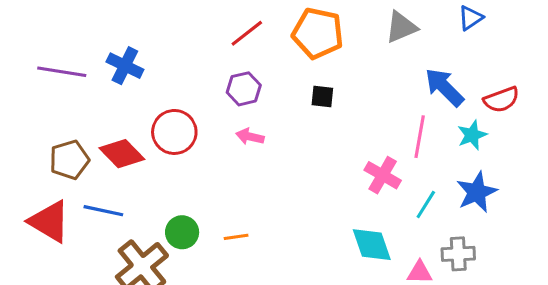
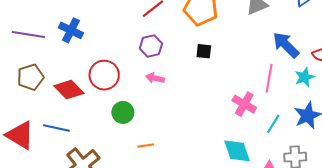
brown pentagon: (69, 160) -> (31, 77), moved
green circle: (182, 232) -> (123, 112), moved

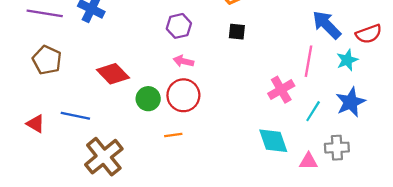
red circle: (104, 75) -> (183, 95), moved
brown pentagon: (31, 77) -> (47, 60), turned -30
red diamond: (69, 90) -> (113, 74), moved
pink cross: (244, 104) -> (281, 90), turned 30
red triangle: (20, 135) -> (36, 124), size x0.6

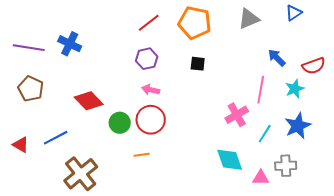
blue arrow: (327, 25) -> (277, 58), size x0.7
blue line: (75, 116) -> (56, 138), turned -40

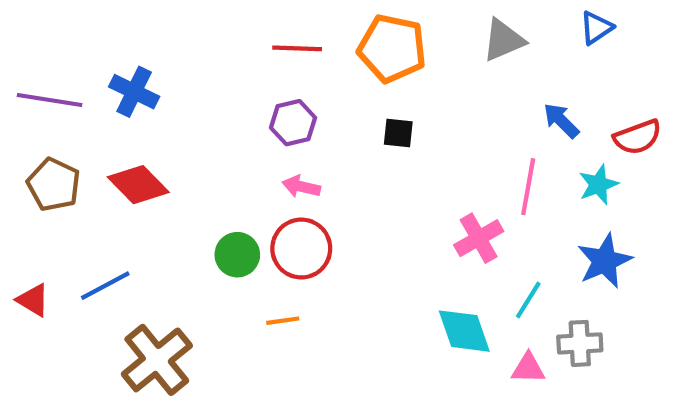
red line: (149, 23) -> (297, 48), turned 40
red diamond: (89, 101) -> (138, 185), moved
cyan line: (265, 134) -> (528, 300), moved

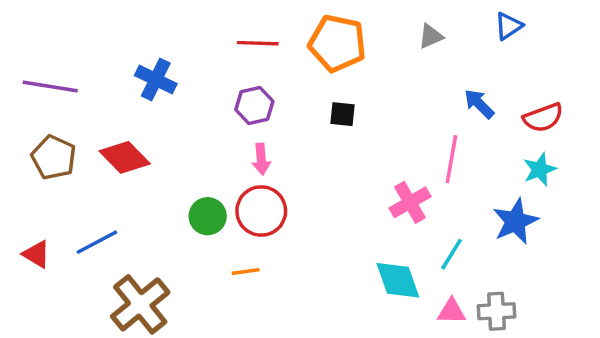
gray triangle: (503, 40) -> (431, 36), size x0.7
blue cross: (134, 92) -> (156, 80), moved
cyan star: (598, 185) -> (540, 169), moved
pink arrow: (301, 187) -> (261, 159), turned -108
gray cross: (580, 343) -> (496, 311), moved

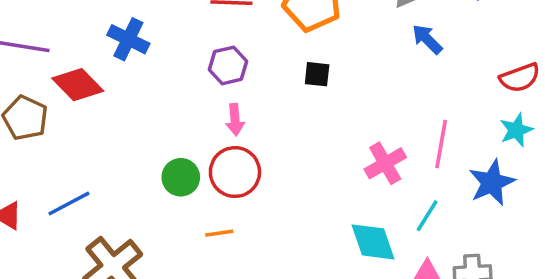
blue arrow: (479, 104) -> (427, 39), moved
red diamond: (125, 157) -> (78, 85), moved
pink line: (451, 159) -> (441, 144), moved

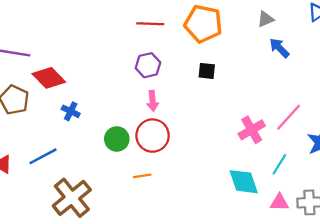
blue cross: (128, 39) -> (71, 111), moved, size x0.7
pink line: (441, 144) -> (289, 117), turned 32

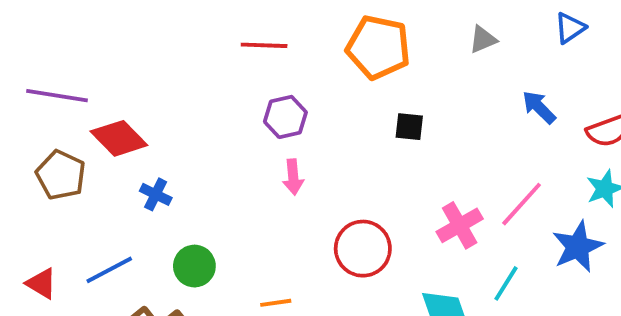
red line: (150, 24) -> (264, 45), moved
blue arrow: (279, 48) -> (539, 107), moved
black square: (207, 71) -> (409, 127), moved
red circle: (153, 136) -> (363, 249), moved
green circle: (117, 139) -> (194, 266), moved

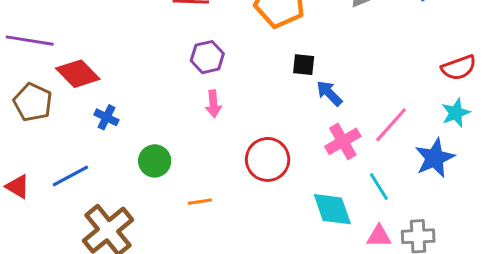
blue arrow: (539, 107) -> (329, 93), moved
green circle: (194, 266) -> (155, 161), moved
cyan line: (506, 283) -> (379, 187), turned -64

